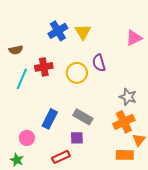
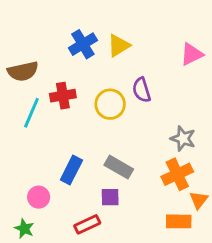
yellow triangle: (83, 32) -> (119, 46), turned 30
brown semicircle: (16, 50) -> (23, 71), size x1.5

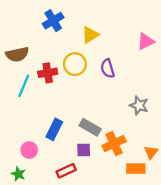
blue cross: (83, 44) -> (53, 21), moved
yellow circle: (110, 104) -> (75, 64), moved
orange cross: (177, 174) -> (114, 144), moved

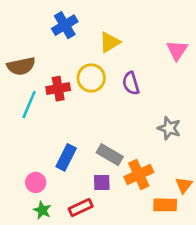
pink triangle: (146, 41) -> (177, 50), turned -30
green star: (18, 174) -> (42, 210), moved

